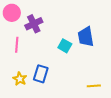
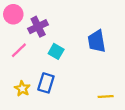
pink line: (17, 45) -> (19, 50), turned 42
cyan square: (65, 46) -> (56, 51), moved

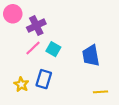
blue trapezoid: (97, 41) -> (91, 56), moved
pink line: (19, 50) -> (33, 48), moved

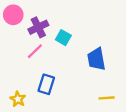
cyan square: (53, 49) -> (63, 38), moved
yellow star: (21, 84) -> (18, 99), moved

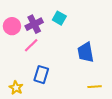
pink circle: (13, 15) -> (12, 26), moved
cyan square: (63, 38) -> (59, 18), moved

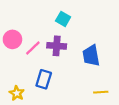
purple cross: (34, 24) -> (57, 46), moved, turned 30
pink circle: (12, 26) -> (12, 39), moved

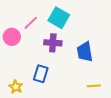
cyan square: (63, 19) -> (59, 18), size x1.5
pink line: (33, 48) -> (31, 23), moved

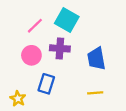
pink circle: (12, 37) -> (31, 55), moved
yellow line: (94, 86) -> (95, 93), moved

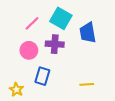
blue trapezoid: (96, 59) -> (88, 33), moved

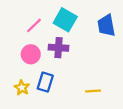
blue trapezoid: (88, 33) -> (106, 25), moved
yellow star: (16, 90) -> (22, 88), moved

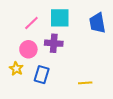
cyan square: (65, 20) -> (60, 18), turned -30
yellow star: (22, 88) -> (16, 69), moved

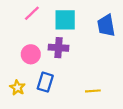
pink line: (31, 23) -> (32, 13), moved
yellow star: (16, 69) -> (17, 88), moved

